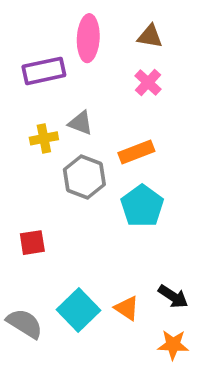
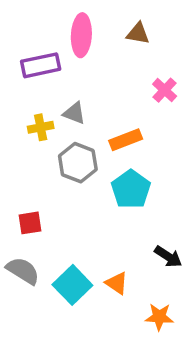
pink cross: (148, 83) -> (165, 90), moved
black arrow: (173, 297) -> (168, 257), moved
gray semicircle: (25, 324) -> (23, 271), moved

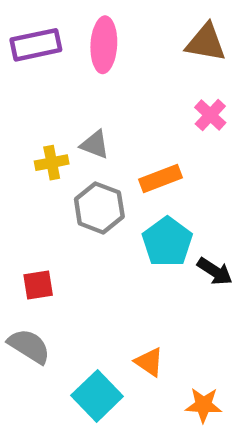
brown triangle: (138, 33) -> (206, 43), moved, size x1.4
purple rectangle: (41, 65) -> (36, 45), moved
black arrow: (168, 257) -> (215, 271), moved
cyan square: (72, 285) -> (97, 396), moved

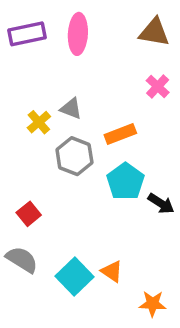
yellow cross: (52, 163) -> (39, 122), turned -30
red square: (38, 285) -> (29, 214), turned -30
cyan square: (97, 396) -> (74, 277), moved

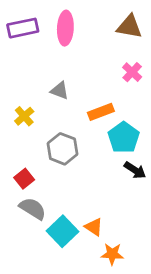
yellow cross: (39, 122) -> (24, 116), moved
gray hexagon: (74, 156) -> (63, 149), moved
cyan pentagon: (125, 182) -> (124, 137), moved
gray semicircle: (22, 260) -> (33, 209), moved
orange star: (153, 304) -> (112, 254), moved

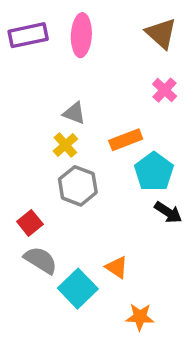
brown triangle: (129, 27) -> (161, 33), turned 32
yellow cross: (24, 116) -> (65, 145), moved
orange triangle: (94, 227) -> (117, 267), moved

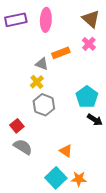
pink cross: (165, 90) -> (89, 44), moved
orange rectangle: (126, 140) -> (61, 53), moved
cyan square: (78, 289) -> (56, 178), moved

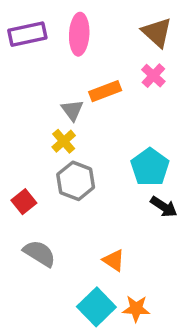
gray triangle: (42, 64) -> (72, 110), turned 32
red square: (17, 126) -> (24, 202), moved

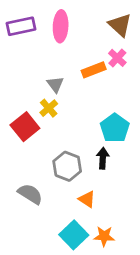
orange rectangle: (105, 91) -> (94, 70), moved
gray hexagon: (76, 181) -> (67, 166), moved
red square: (24, 202) -> (25, 127), moved, size x1.5
black arrow: (164, 207) -> (103, 158), moved, turned -120

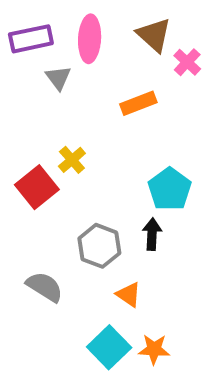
brown triangle: (120, 25) -> (154, 35), moved
pink cross: (117, 58) -> (187, 62), moved
gray triangle: (55, 84) -> (58, 78), moved

